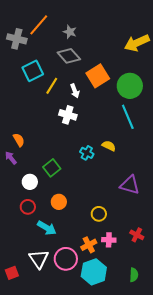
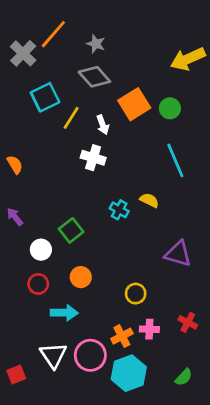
gray cross: (17, 39) -> (23, 53), turned 30
green circle: (130, 86) -> (170, 108), moved, size x0.6
orange semicircle: (19, 140) -> (15, 165), moved
cyan arrow: (47, 228) -> (64, 313), turned -30
green semicircle: (134, 275) -> (184, 377), turned 40

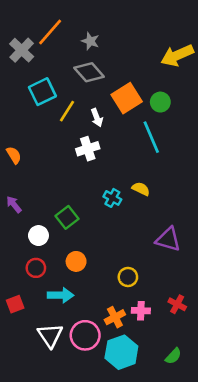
white cross: (93, 158) -> (88, 149), turned -35
cyan line: (175, 160) -> (151, 137), moved
red square: (16, 375) -> (15, 304), moved

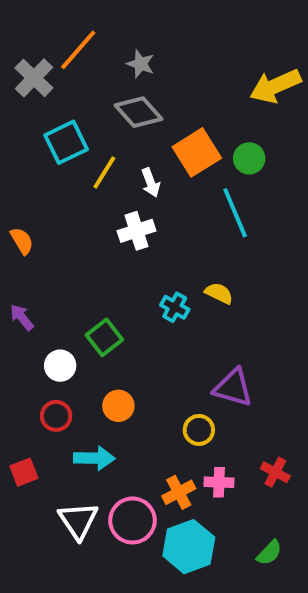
purple triangle: (168, 239) -> (233, 388), moved

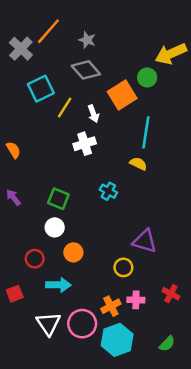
green circle: (249, 158) -> (147, 77), moved
cyan line: (235, 213) -> (146, 132), turned 32
yellow semicircle: (219, 293) -> (138, 164), moved
green square: (104, 337) -> (58, 199), moved, turned -30
white circle: (60, 366) -> (55, 227), moved

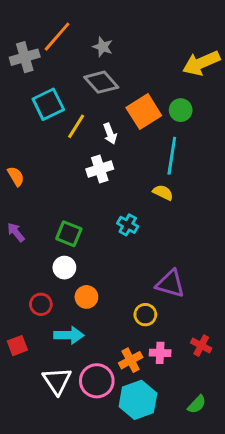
gray cross: (21, 49) -> (25, 57), turned 30
green circle: (147, 77) -> (181, 110), moved

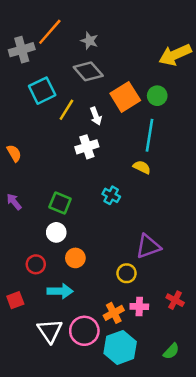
purple triangle: (170, 284) -> (148, 246), turned -36

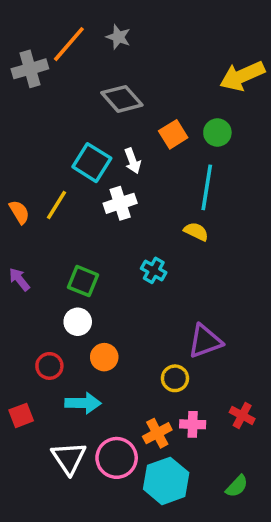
gray star: (89, 41) -> (118, 37), moved
cyan square: (42, 91) -> (92, 163), moved, turned -32
orange square: (125, 97) -> (173, 134), size x0.7
yellow line: (66, 110) -> (56, 205), moved

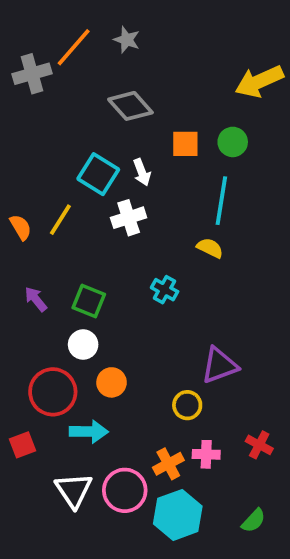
orange square: (173, 134) -> (185, 144), turned 32
purple arrow: (19, 279) -> (36, 299), moved
red circle: (49, 366) -> (53, 392), size x1.6

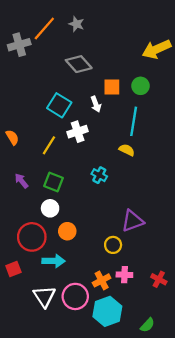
white arrow: (142, 172) -> (96, 104), moved
yellow line: (60, 220) -> (49, 145), moved
red cross: (259, 445) -> (159, 279), moved
green semicircle: (254, 521) -> (147, 325), moved

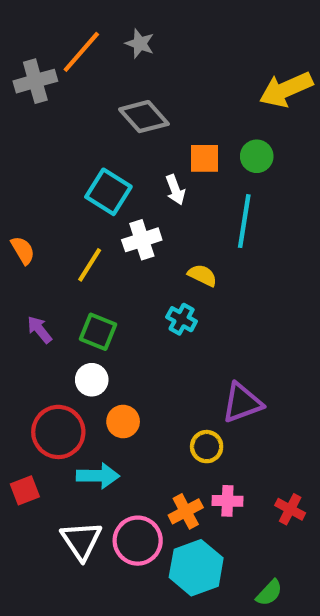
yellow semicircle: (127, 150) -> (202, 275), moved

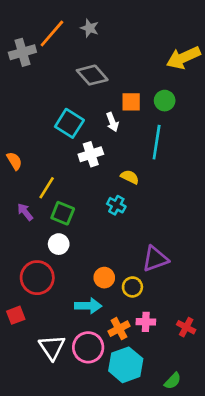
yellow line: (90, 265) -> (47, 188), moved
orange circle: (123, 422) -> (104, 278), moved
cyan arrow: (98, 476) -> (88, 306), moved

